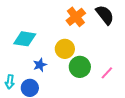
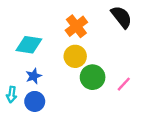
orange cross: (76, 17) -> (76, 26), moved
blue star: (40, 65) -> (34, 76), moved

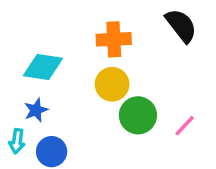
orange cross: (76, 26) -> (114, 39), turned 35
blue star: (34, 76) -> (36, 110), moved

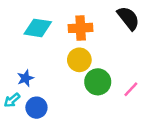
cyan diamond: (43, 67) -> (38, 28), moved
cyan arrow: (17, 141) -> (12, 100), turned 42

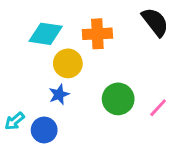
yellow circle: (79, 60) -> (68, 63), moved
blue star: (25, 78) -> (59, 94), moved

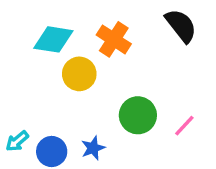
orange cross: (97, 34) -> (114, 39), turned 36
blue star: (59, 94) -> (93, 148), moved

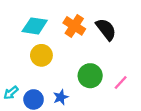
black semicircle: (181, 26) -> (106, 29), moved
yellow circle: (79, 74) -> (41, 55), moved

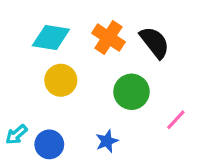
green circle: (90, 76) -> (131, 92), moved
blue star: (61, 97) -> (107, 141), moved

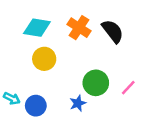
green circle: (131, 92) -> (96, 83), moved
cyan arrow: (16, 135) -> (12, 98), turned -112

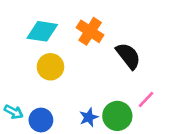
black semicircle: (113, 31) -> (128, 56), moved
green circle: (96, 83) -> (117, 116), moved

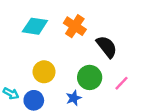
yellow circle: (50, 67) -> (44, 72), moved
green circle: (117, 116) -> (90, 77), moved

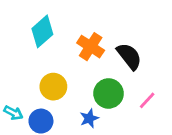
cyan diamond: (35, 26) -> (42, 31), turned -50
orange cross: (75, 26) -> (91, 47), moved

